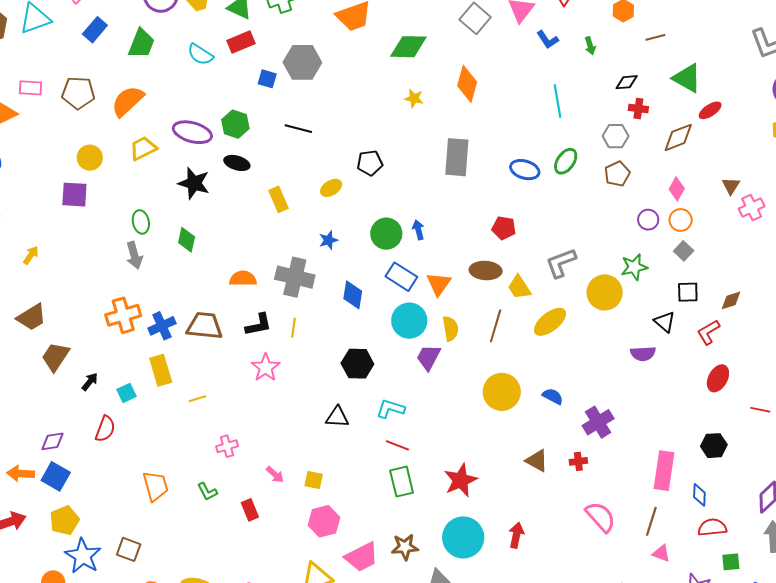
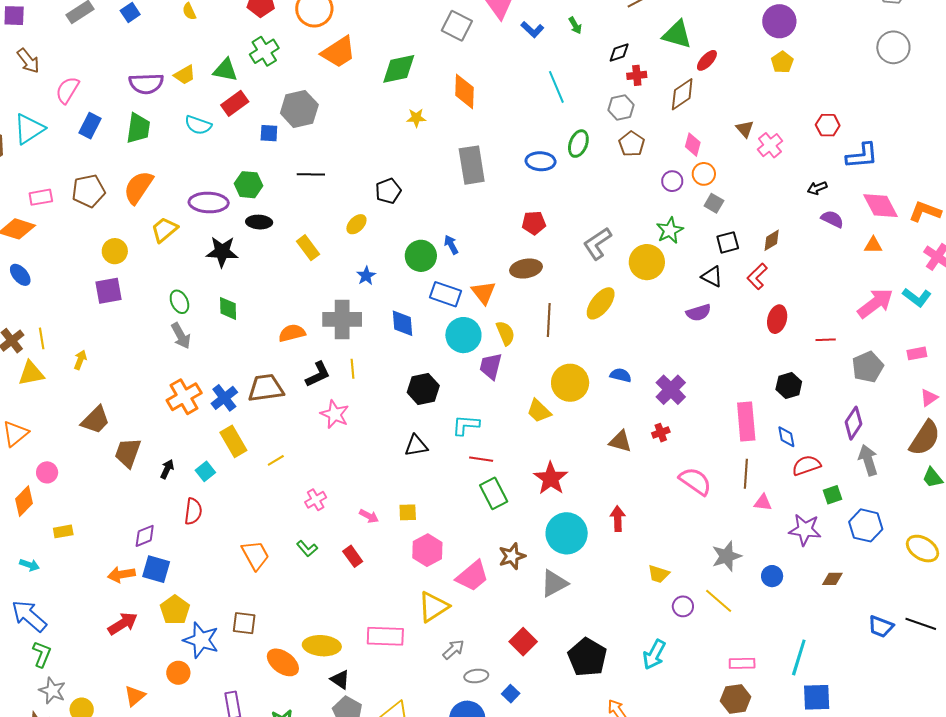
yellow trapezoid: (519, 287) -> (539, 411), moved

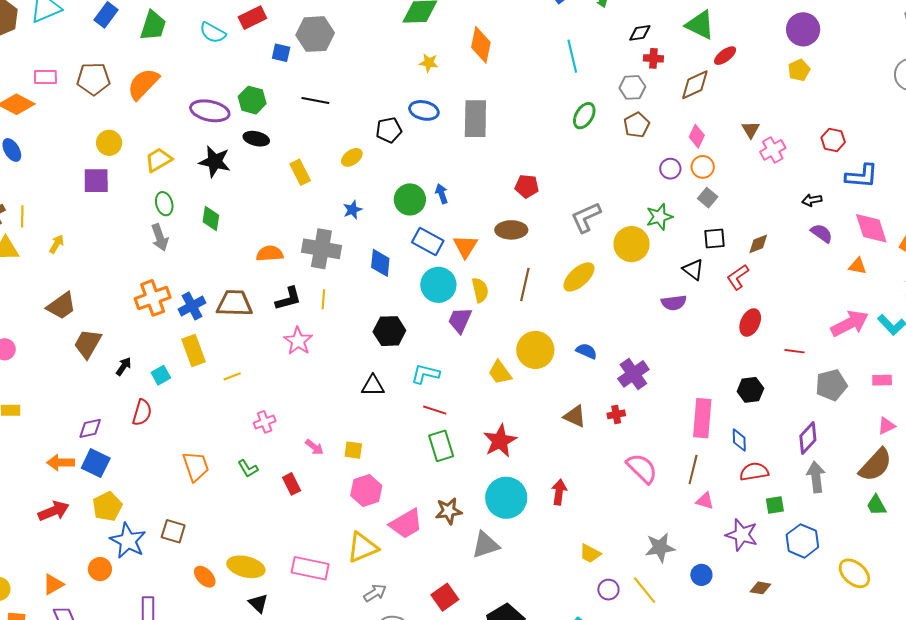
blue ellipse: (541, 161) -> (424, 110), moved
yellow trapezoid: (164, 230) -> (159, 160), moved
orange ellipse: (283, 662) -> (205, 577), size x0.7

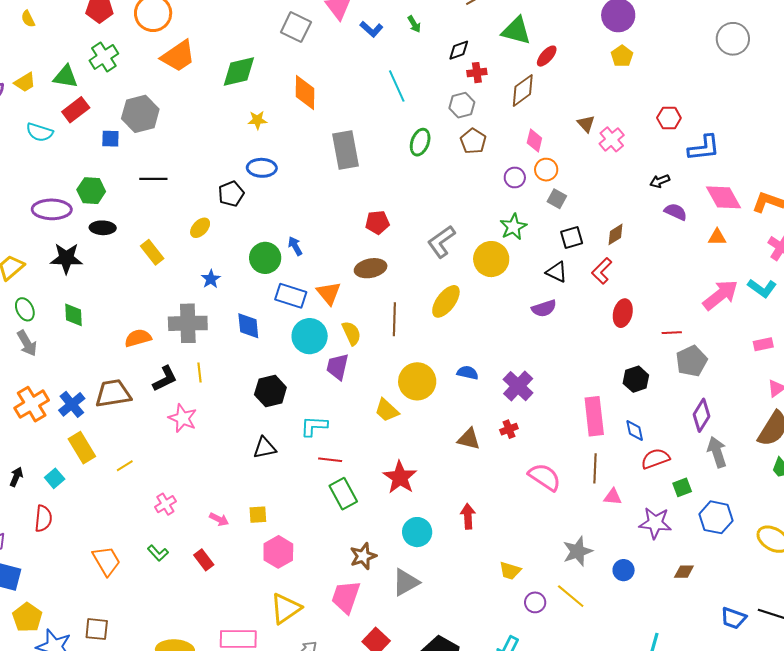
gray rectangle: (475, 119) -> (346, 150), moved
gray pentagon: (831, 385) -> (691, 361), moved
cyan circle: (506, 498) -> (417, 532), size x0.7
pink trapezoid: (406, 524) -> (346, 597), moved, turned 150

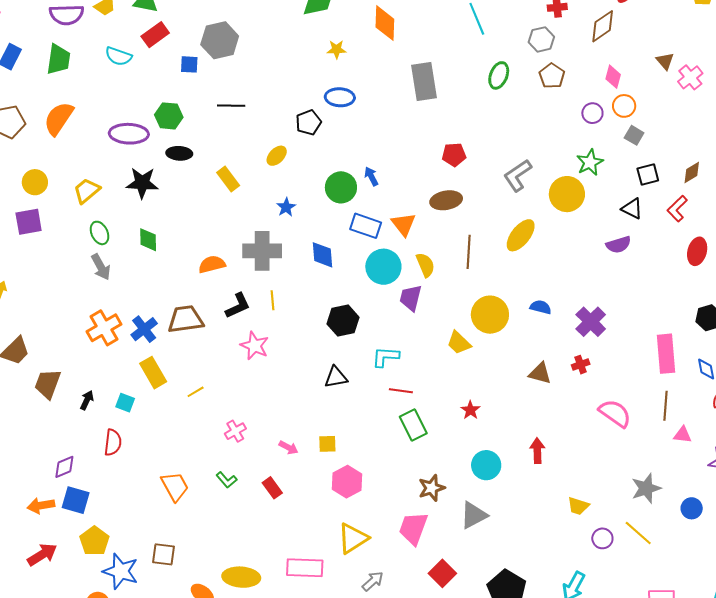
red star: (400, 477) -> (470, 410), size x0.6
cyan square: (55, 478) -> (125, 403), turned -30

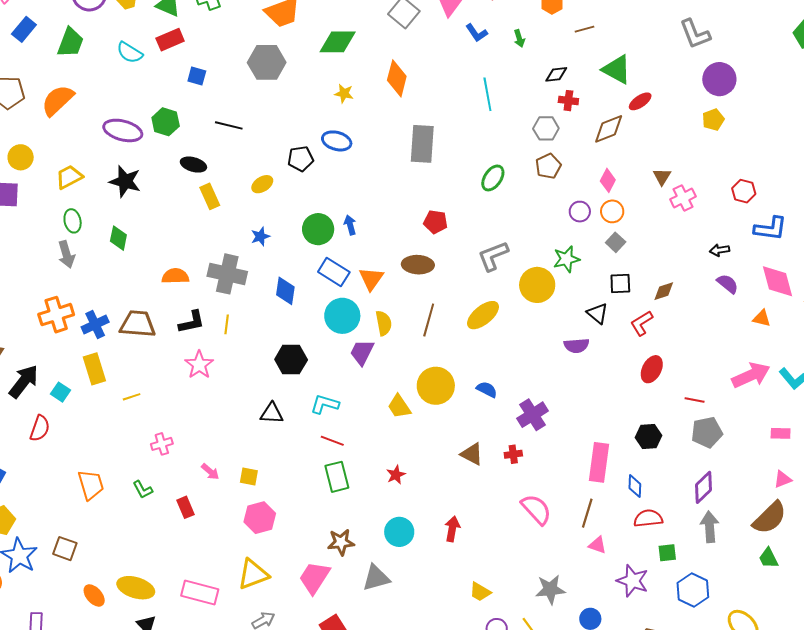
gray hexagon: (220, 40) -> (267, 62), moved
green ellipse: (499, 75) -> (493, 178), moved
black ellipse: (179, 153) -> (193, 165), moved
black arrow: (87, 400) -> (24, 381), size x1.8

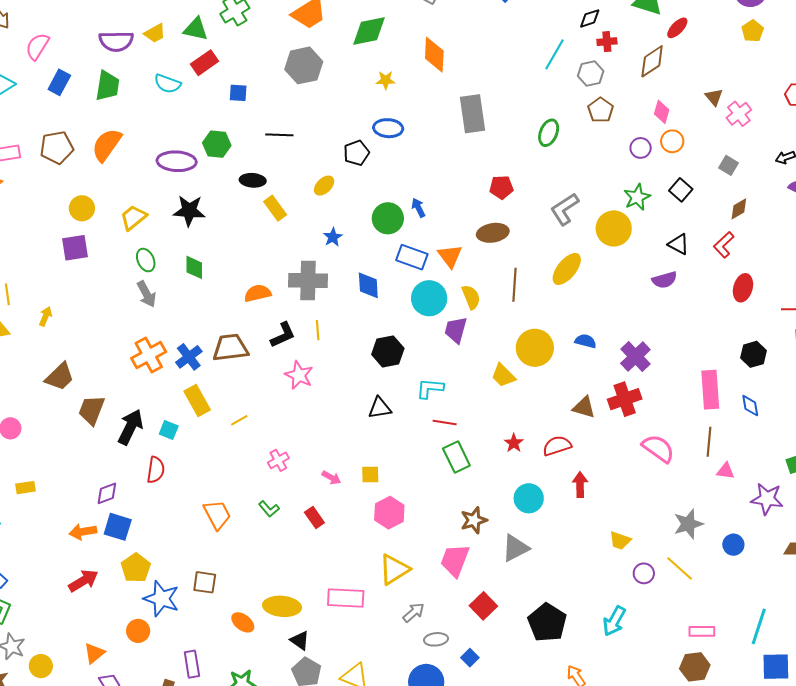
cyan line: (487, 94) -> (555, 54), moved, turned 52
gray square: (616, 242) -> (729, 165), moved
black square: (620, 283) -> (681, 190), moved, turned -35
red cross: (513, 454) -> (625, 399), size x1.8
red semicircle: (648, 518) -> (557, 446), moved

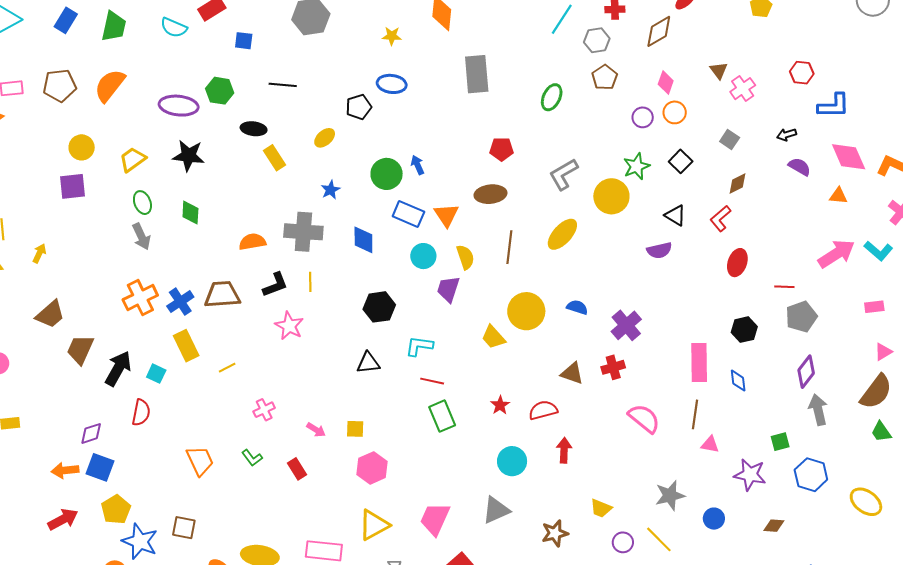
cyan circle: (429, 298) -> (423, 256), size x0.7
red cross: (625, 399) -> (613, 367), size x0.7
brown star: (474, 520) -> (555, 533), moved

